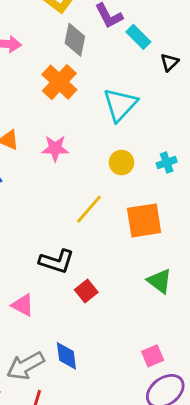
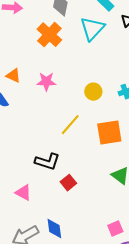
cyan triangle: (120, 105) -> (92, 29), moved

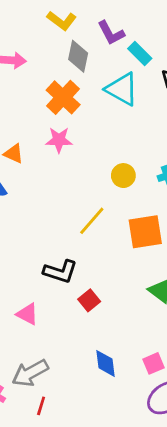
cyan triangle: (92, 29) -> (122, 89), turned -44
pink star: (46, 82) -> (59, 140), moved
blue diamond: (54, 229) -> (106, 363), moved

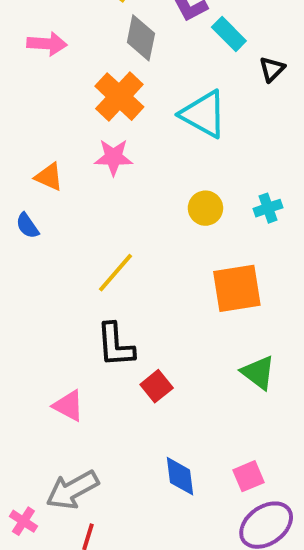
cyan triangle: (122, 89) -> (204, 114), moved
yellow line: (92, 221) -> (115, 273), moved
black L-shape: (60, 272) -> (115, 345), turned 68

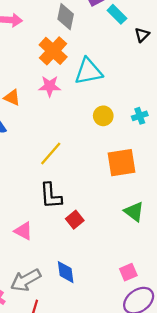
cyan triangle: (204, 114) -> (88, 71), moved, turned -40
blue diamond: (180, 476) -> (66, 272), moved

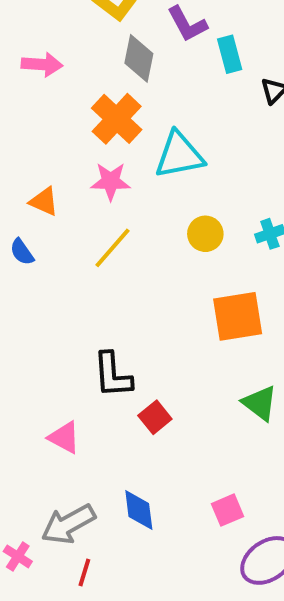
cyan rectangle: (117, 14) -> (230, 54), turned 30
yellow line: (51, 153) -> (113, 248), moved
pink square: (128, 272) -> (228, 510), moved

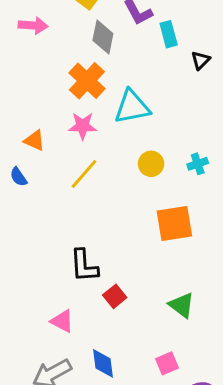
pink arrow: (42, 64) -> (33, 25), moved
green triangle: (260, 403) -> (182, 305), moved
pink triangle: (64, 437) -> (62, 321), moved

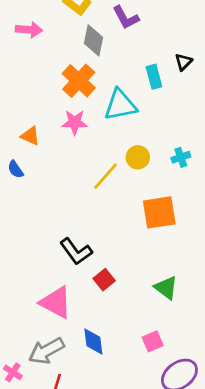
cyan rectangle: (169, 34) -> (154, 77), moved
yellow line: (84, 174) -> (106, 176), moved
black L-shape: (84, 266) -> (76, 251), turned -32
pink triangle: (62, 321) -> (56, 302), size x1.5

